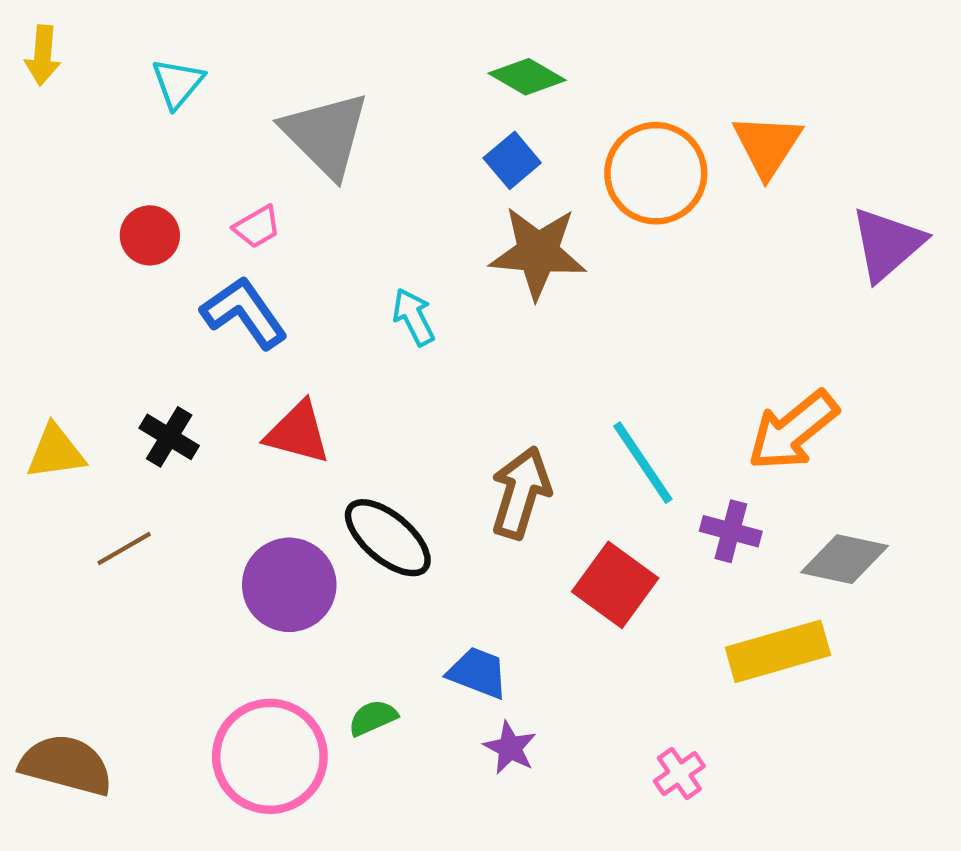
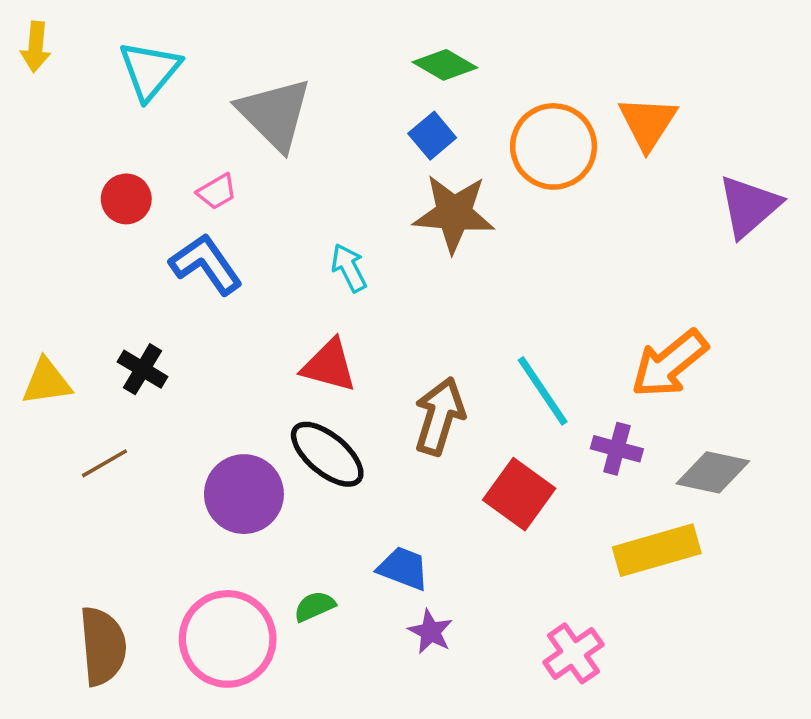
cyan triangle: (178, 83) -> (150, 70), size x1.4
red triangle: (298, 433) -> (329, 366), moved
brown semicircle: (66, 765) -> (103, 646), moved, turned 70
pink cross: (679, 774) -> (573, 653), size x1.4

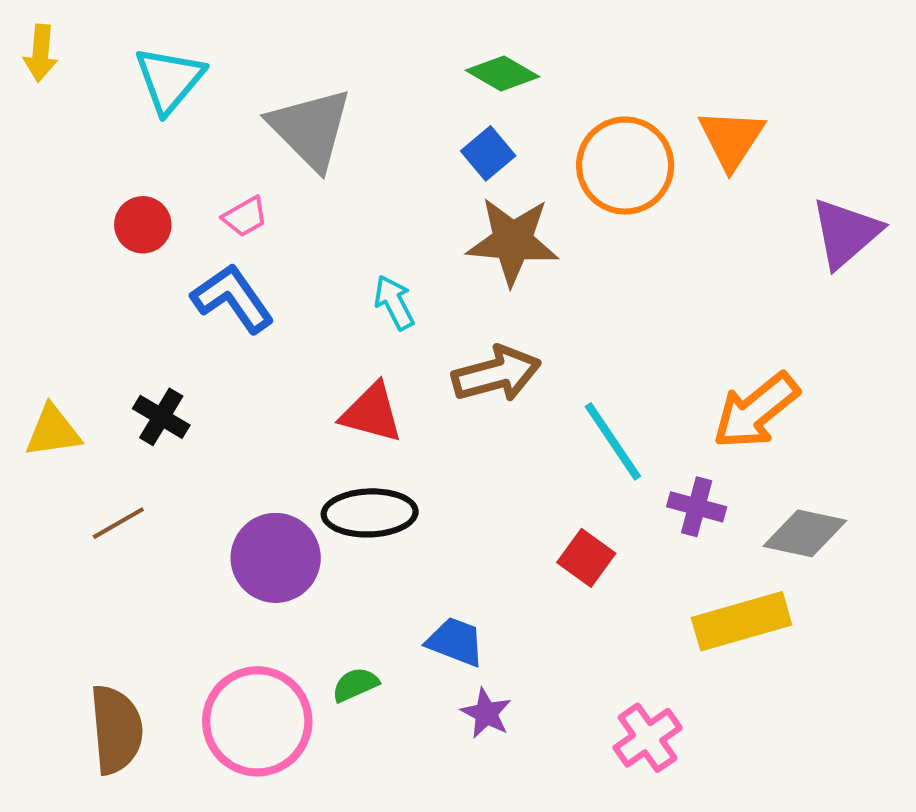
brown arrow: (439, 416) -> (496, 374), moved, turned 58
black ellipse: (327, 454) -> (370, 513), turned -42
red square: (519, 494) -> (586, 558), size x0.7

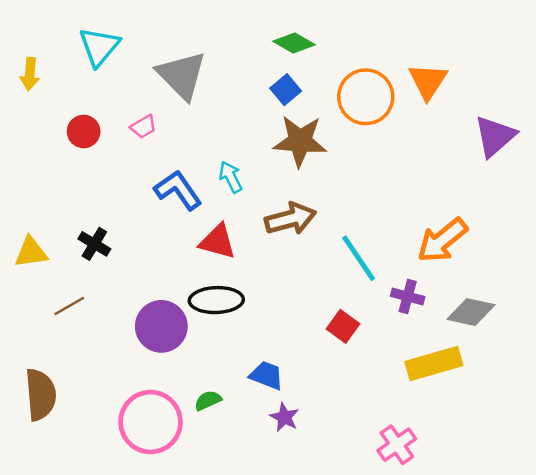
yellow arrow: (41, 53) -> (30, 74), moved
blue L-shape: (233, 298) -> (178, 190), moved
brown semicircle: (116, 730) -> (41, 395), moved
pink cross: (648, 738) -> (397, 445), moved

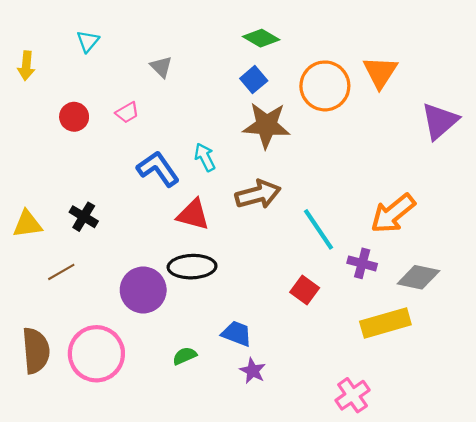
cyan triangle: (99, 47) -> (88, 41), size x0.6
gray triangle: (182, 75) -> (161, 67), size x0.5
pink circle: (151, 422) -> (96, 354), moved

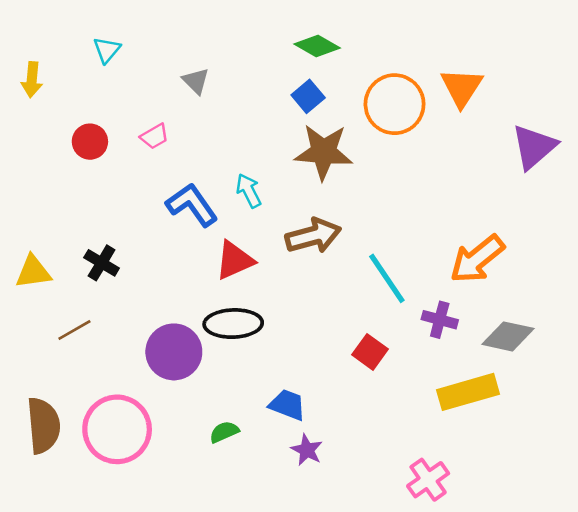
red triangle: (193, 215) -> (234, 260), turned -39

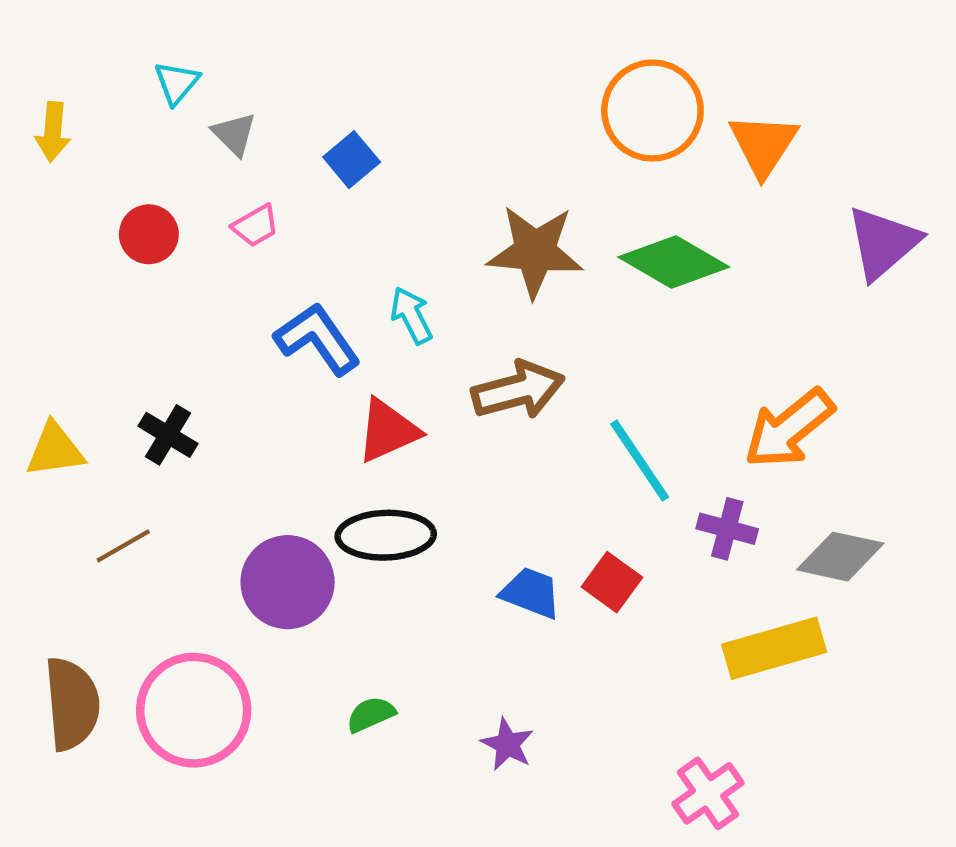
green diamond: (317, 46) -> (674, 262), moved, size x1.4
gray triangle: (196, 81) -> (234, 134), moved
blue square: (308, 96) -> (352, 160), moved
orange circle: (395, 104) -> (652, 111), moved
blue trapezoid: (287, 405) -> (531, 593), moved

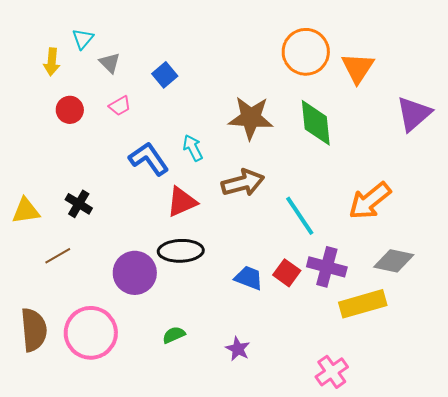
yellow arrow: (53, 132) -> (52, 62), moved
green diamond: (674, 262) -> (316, 123), turned 54
purple cross: (727, 529) -> (327, 267), moved, size x1.4

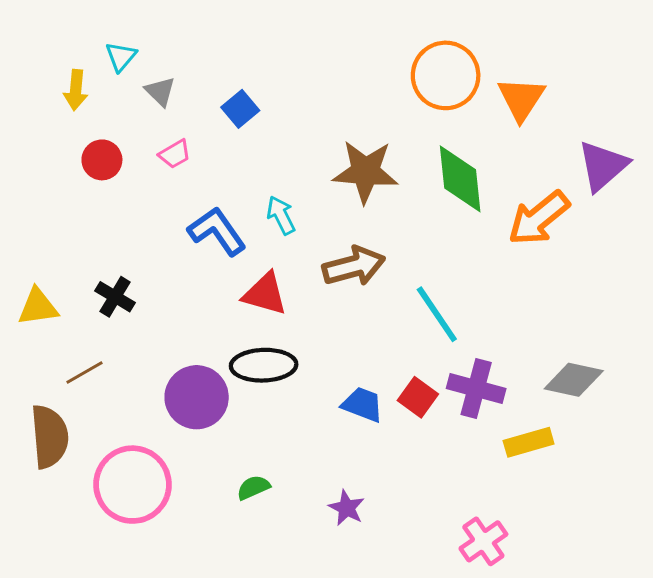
orange arrow: (370, 201) -> (539, 218), moved
red triangle: (182, 202) -> (265, 294), turned 40
yellow rectangle: (363, 304) -> (529, 442), size x0.7
brown semicircle: (34, 330) -> (50, 437), moved

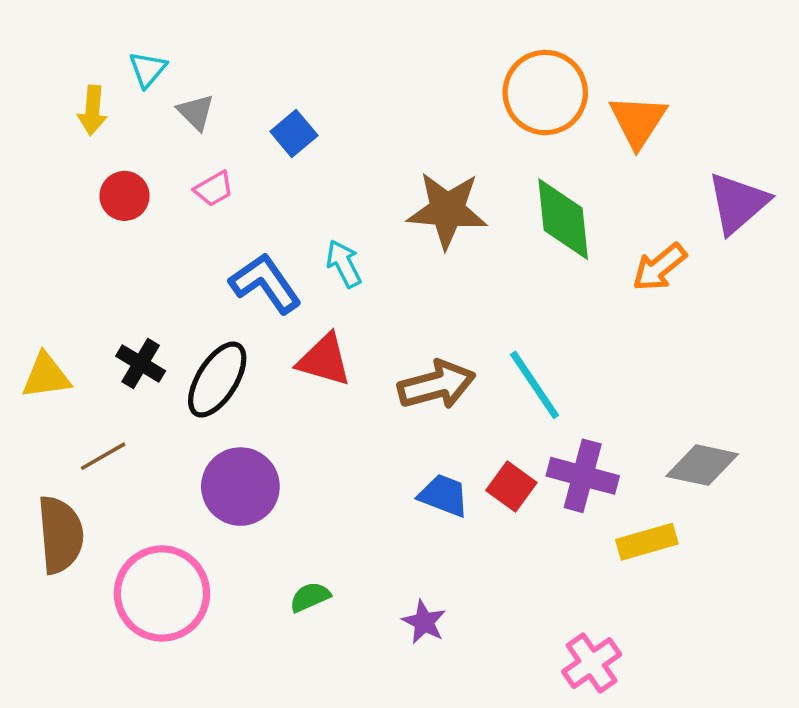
orange arrow: (539, 218) -> (659, 267), size x0.7
brown arrow: (354, 266) -> (437, 385), moved
black ellipse: (264, 365) -> (217, 380), moved, turned -56

